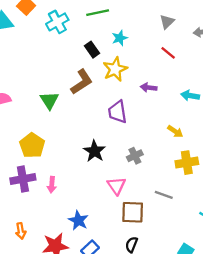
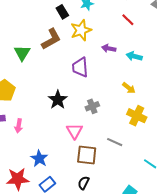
cyan arrow: (190, 96) -> (134, 56), moved
yellow cross: (187, 163) -> (137, 116), turned 30

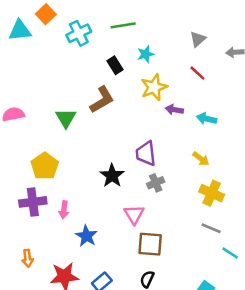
yellow star: (81, 30) -> (154, 87), moved
purple trapezoid: (80, 67) -> (146, 153), moved
gray line: (115, 142) -> (211, 228), moved
blue star: (39, 158) -> (86, 236), moved

